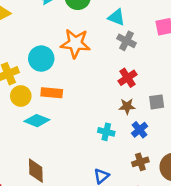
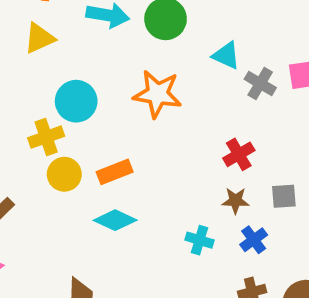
gray cross: (126, 41) -> (260, 83), moved
cyan circle: (41, 59) -> (76, 101), moved
orange rectangle: (52, 93) -> (115, 172), turned -30
cyan diamond: (37, 121) -> (115, 220), moved

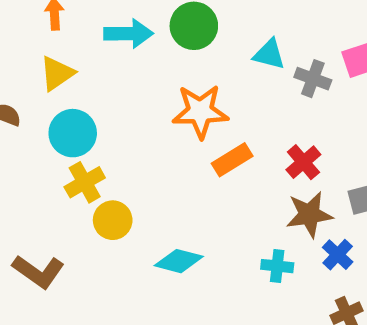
cyan circle: (76, 101) -> (73, 133), moved
orange rectangle: (115, 172) -> (232, 160), moved
brown star: (235, 201) -> (309, 215), size x1.5

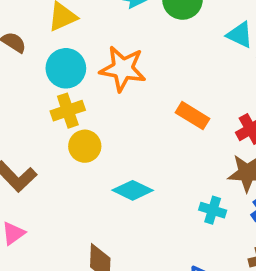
orange star: (200, 111) -> (123, 69), moved
orange rectangle: (232, 160) -> (193, 116), turned 52

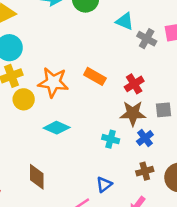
orange star: (123, 69) -> (53, 82), moved

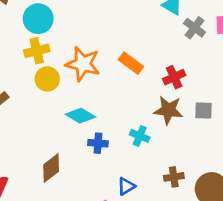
blue cross: (145, 138) -> (98, 143), moved, turned 35
brown diamond: (37, 177) -> (51, 168), turned 45

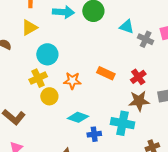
cyan circle: (38, 19) -> (47, 54), moved
orange star: (83, 64) -> (72, 81), size x0.7
cyan cross: (140, 136) -> (123, 123), size x1.6

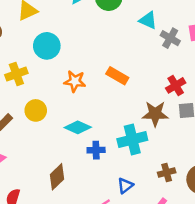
red cross: (138, 77) -> (176, 85), moved
yellow cross: (38, 78) -> (16, 74), moved
yellow circle: (49, 96) -> (36, 110), moved
cyan cross: (123, 123) -> (132, 140), turned -30

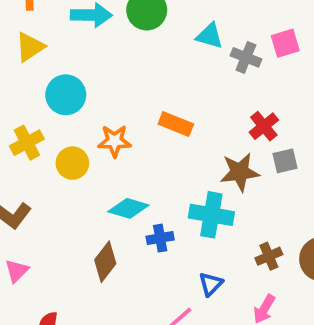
yellow circle: (36, 110) -> (72, 163), moved
cyan cross: (132, 140) -> (211, 215), turned 32
brown diamond: (57, 177) -> (105, 262), moved

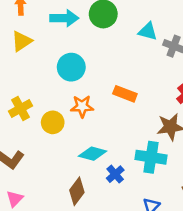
cyan circle: (66, 95) -> (71, 67), moved
blue cross: (160, 238) -> (115, 174), turned -30

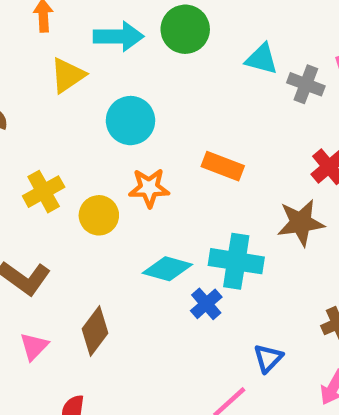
yellow triangle: (22, 41) -> (68, 75), moved
cyan cross: (151, 157) -> (236, 261), moved
brown diamond: (77, 191) -> (95, 331), moved

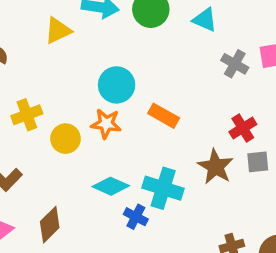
cyan triangle: (262, 59) -> (205, 20), moved
cyan circle: (130, 121) -> (117, 85), moved
brown star: (301, 223) -> (216, 167), turned 30
blue cross: (206, 304) -> (136, 217), turned -30

